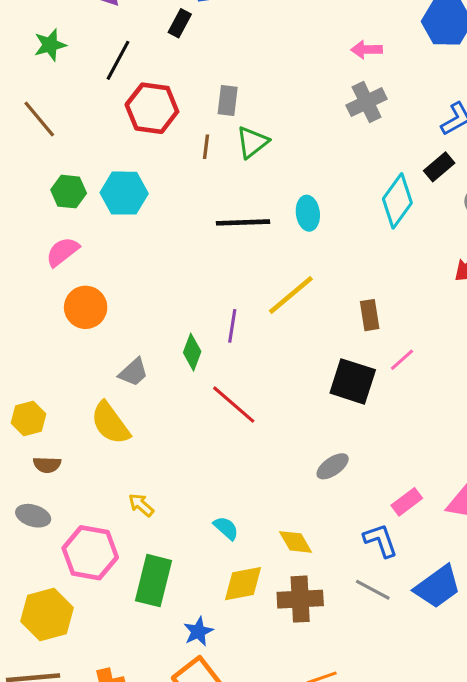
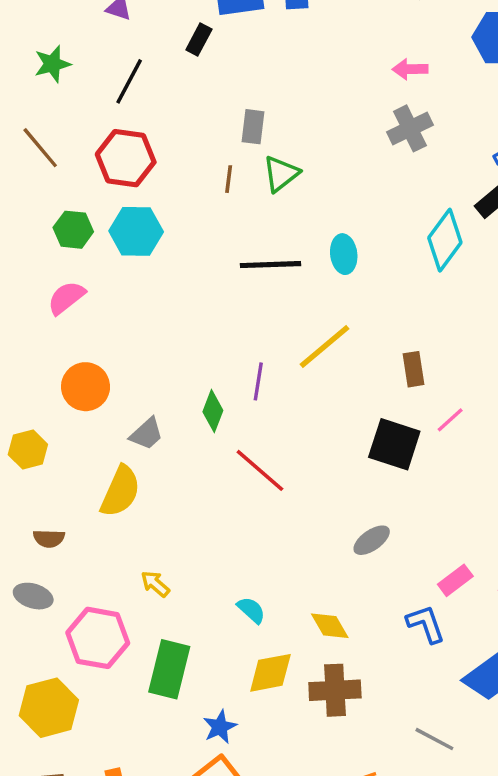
red hexagon: (152, 108) -> (126, 158), moved
orange circle: (86, 307) -> (86, 387), moved
yellow hexagon: (28, 418) -> (28, 449), moved
yellow semicircle: (110, 423) -> (120, 491), turned -120
gray line: (373, 590) -> (434, 739), moved

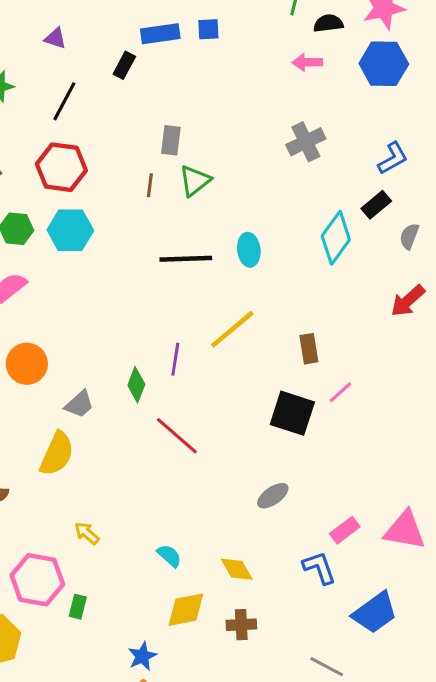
pink arrow: (410, 69) -> (307, 62), moved
green rectangle: (169, 669) -> (78, 607), moved, size x0.5
brown cross: (335, 690) -> (241, 625), size x0.7

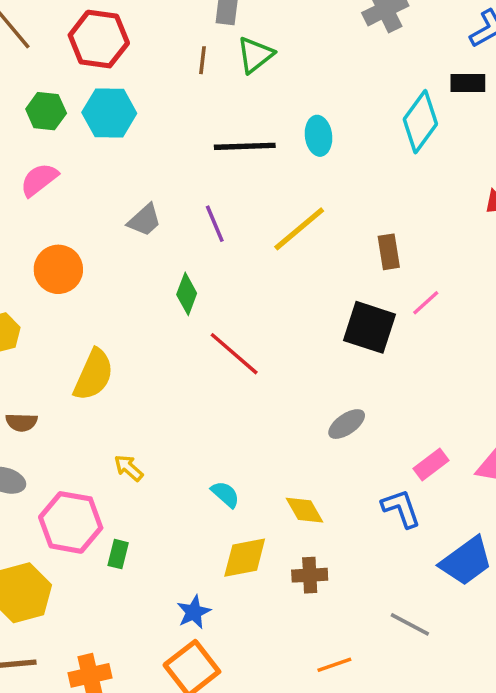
black rectangle: (376, 205) -> (468, 83), turned 40
purple line: (175, 359) -> (215, 224), moved, turned -32
gray trapezoid: (79, 404) -> (144, 220), moved

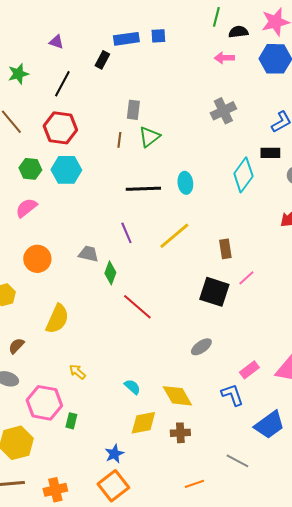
gray trapezoid: (144, 220) -> (88, 254), moved, turned -125
brown semicircle: (21, 422) -> (16, 346), turned 132
yellow diamond: (304, 510) -> (177, 396), size x1.4

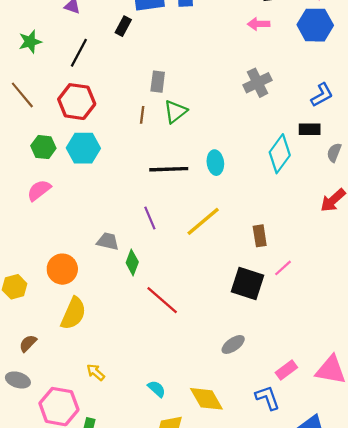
orange circle: (37, 259) -> (62, 269), moved

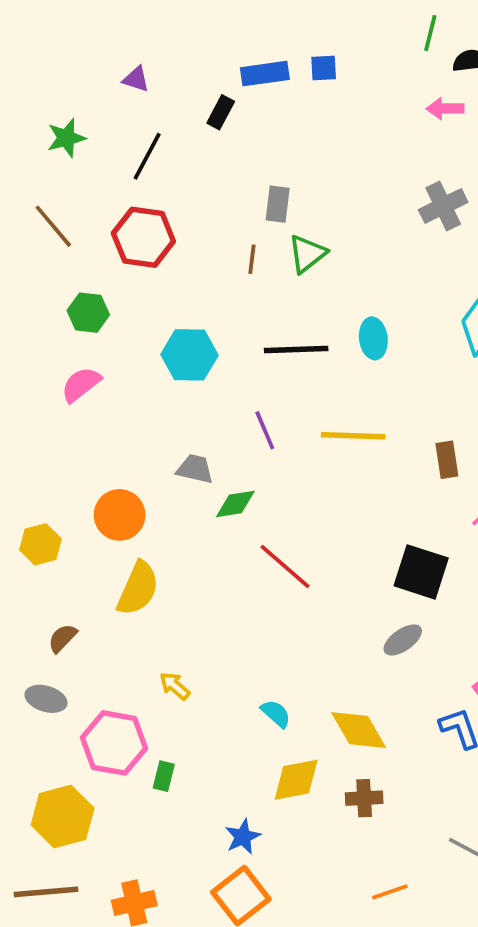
cyan hexagon: (83, 148) -> (189, 355), moved
yellow line: (203, 221) -> (353, 436), turned 42
green diamond: (132, 262) -> (235, 504), turned 60
black square: (248, 283) -> (421, 572), moved

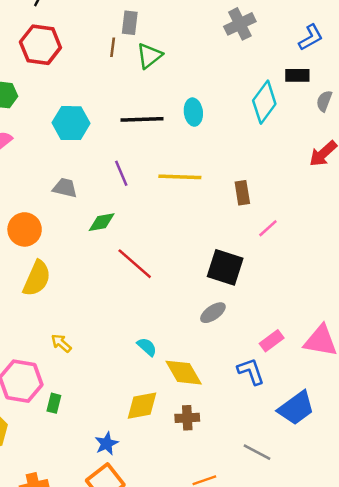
brown line: (252, 259) -> (113, 47), moved
gray trapezoid: (195, 469) -> (65, 188), moved
cyan semicircle: (276, 714) -> (147, 347), moved

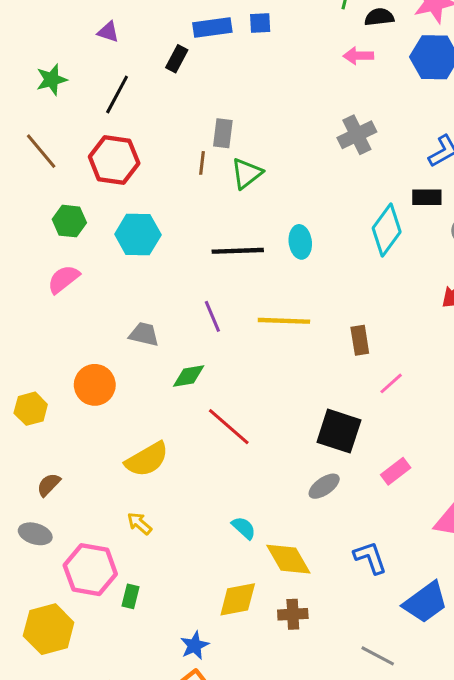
cyan hexagon: (71, 123) -> (138, 234), moved
yellow semicircle: (37, 278) -> (147, 459), moved, turned 36
pink rectangle: (272, 341) -> (396, 471), moved

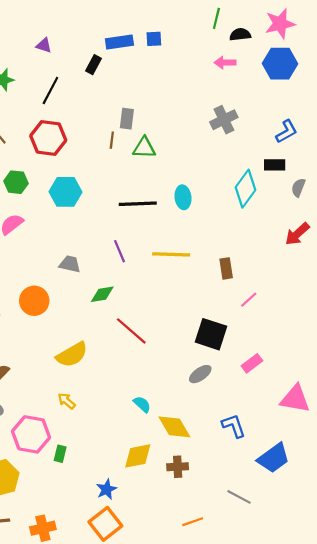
green triangle: (247, 173) -> (144, 148), turned 40

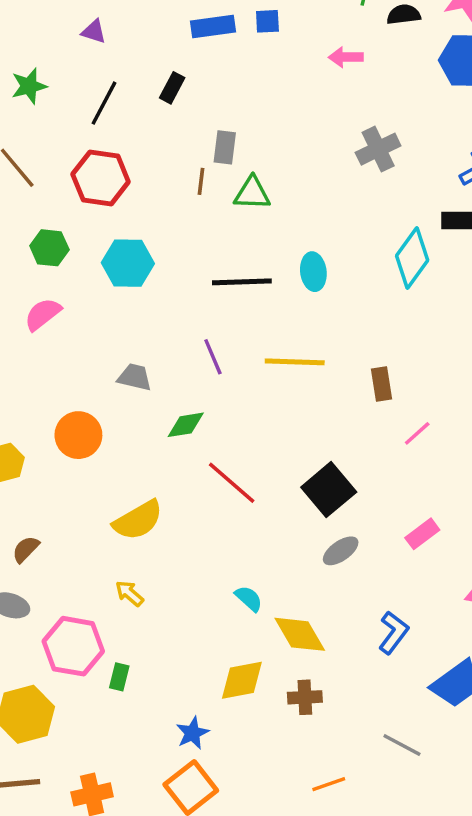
pink arrow: (225, 63) -> (346, 57), moved
black rectangle: (94, 65) -> (172, 88), moved
black square: (211, 334) -> (329, 490), moved, turned 32
blue L-shape: (234, 426) -> (393, 633), turned 56

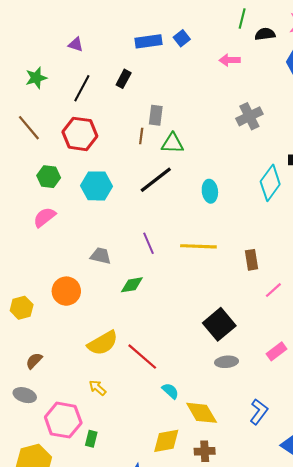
blue square: (267, 21) -> (182, 38), turned -35
black line: (242, 282) -> (156, 180), moved, turned -36
red line: (232, 483) -> (142, 357), moved
gray ellipse: (341, 551) -> (227, 362), turned 30

